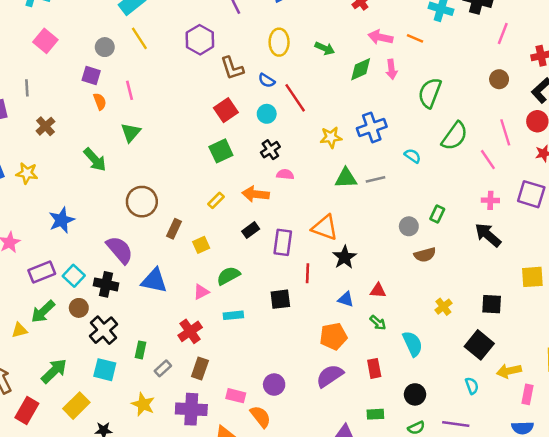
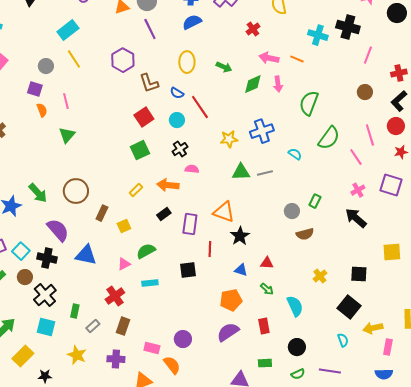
green arrow: (95, 160) -> (38, 193), moved
pink cross: (490, 200) -> (358, 190), turned -32
purple cross: (191, 409) -> (116, 359), size x0.7

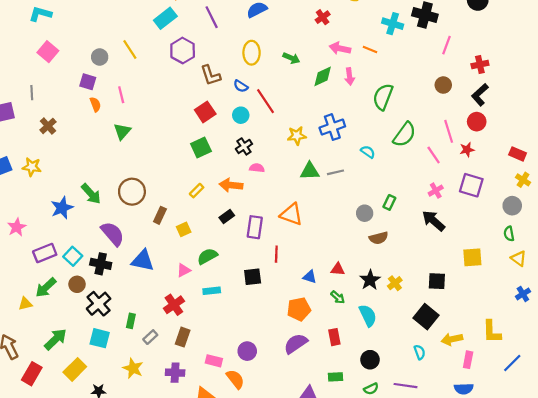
cyan rectangle: (68, 30) -> (165, 18), moved
red star: (401, 152) -> (467, 150), moved
black star: (240, 236) -> (370, 280), moved

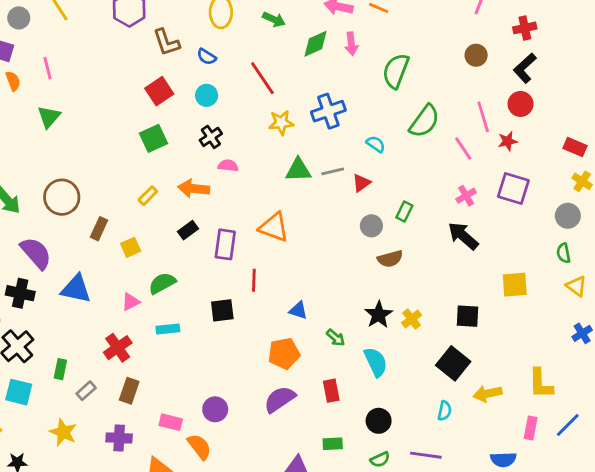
red line: (266, 101) -> (262, 78), moved
red triangle: (338, 269) -> (361, 183), moved, turned -40
cyan semicircle: (420, 352) -> (445, 411), turned 32
pink rectangle: (468, 360) -> (531, 428), moved

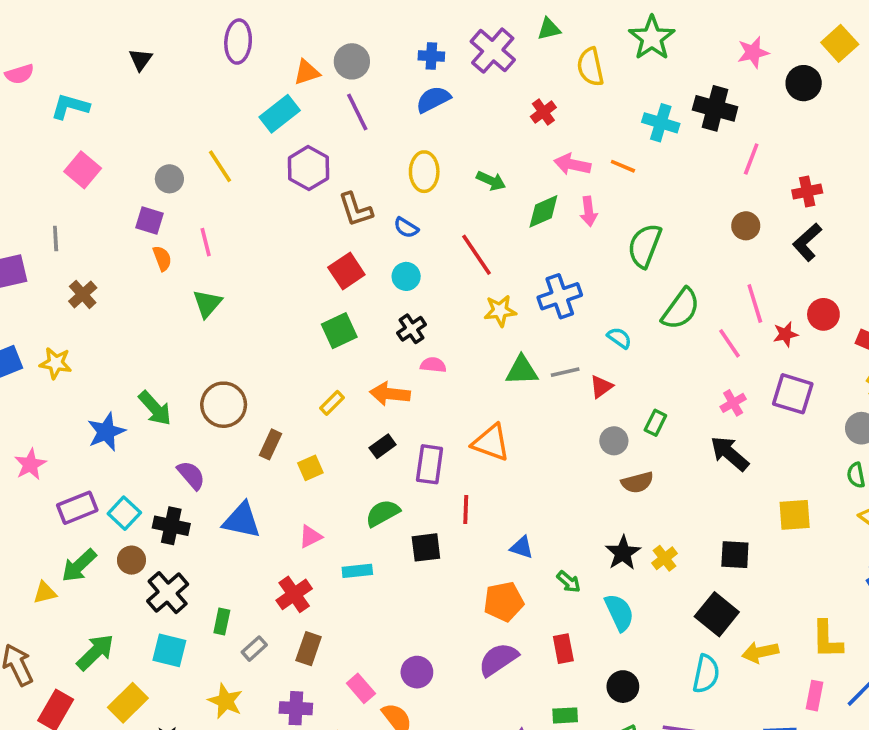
red circle: (521, 104) -> (823, 314), moved
purple semicircle: (36, 253) -> (191, 475), size x0.7
green semicircle: (162, 283) -> (383, 513), moved
cyan semicircle: (445, 411) -> (706, 674), size x1.5
pink rectangle: (171, 422) -> (361, 688), turned 35

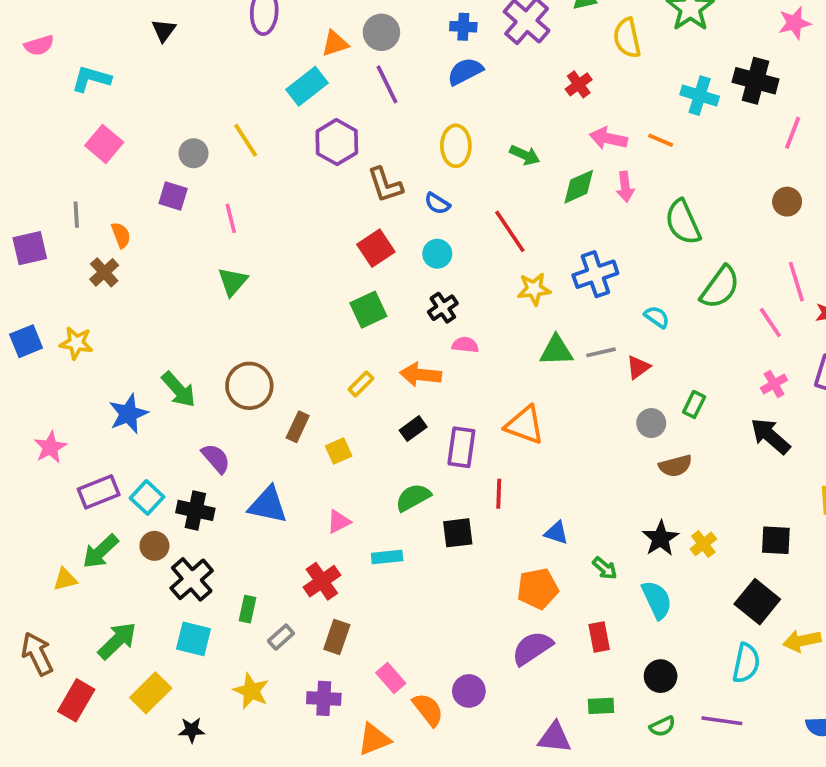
green semicircle: (645, 246) -> (683, 222), turned -45
orange semicircle: (162, 258) -> (121, 235), moved
purple circle: (417, 672) -> (469, 691), moved

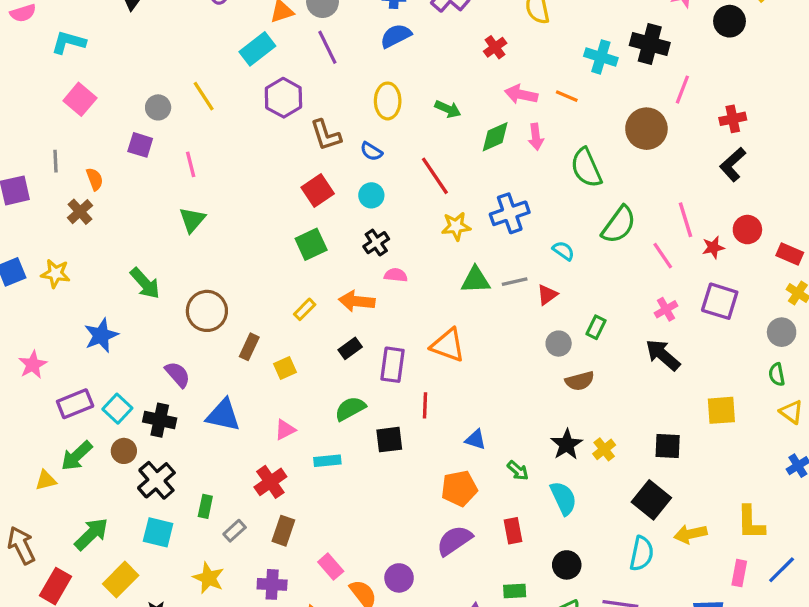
brown circle: (787, 202) -> (646, 129), moved, size x1.6
green arrow: (179, 390) -> (145, 283), moved

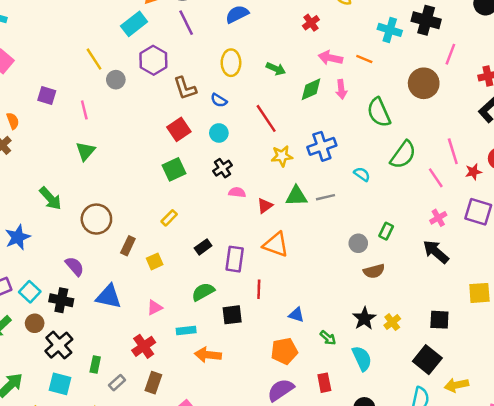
gray circle: (158, 107) -> (116, 80), moved
red triangle: (547, 295) -> (265, 206), moved
orange arrow: (357, 301) -> (208, 355), moved

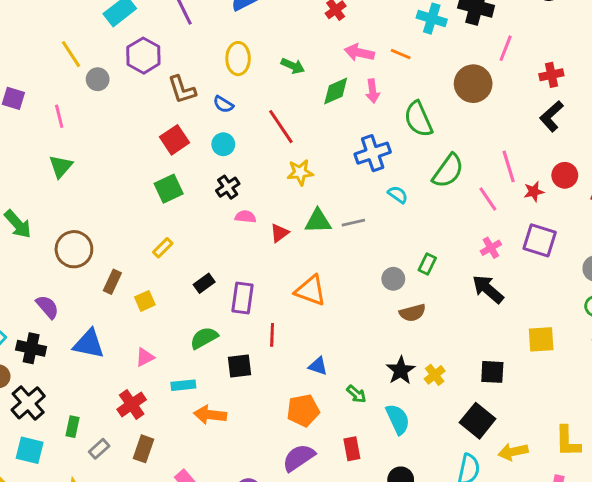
blue cross: (322, 146) -> (373, 153), moved
orange triangle: (276, 244) -> (311, 291), moved

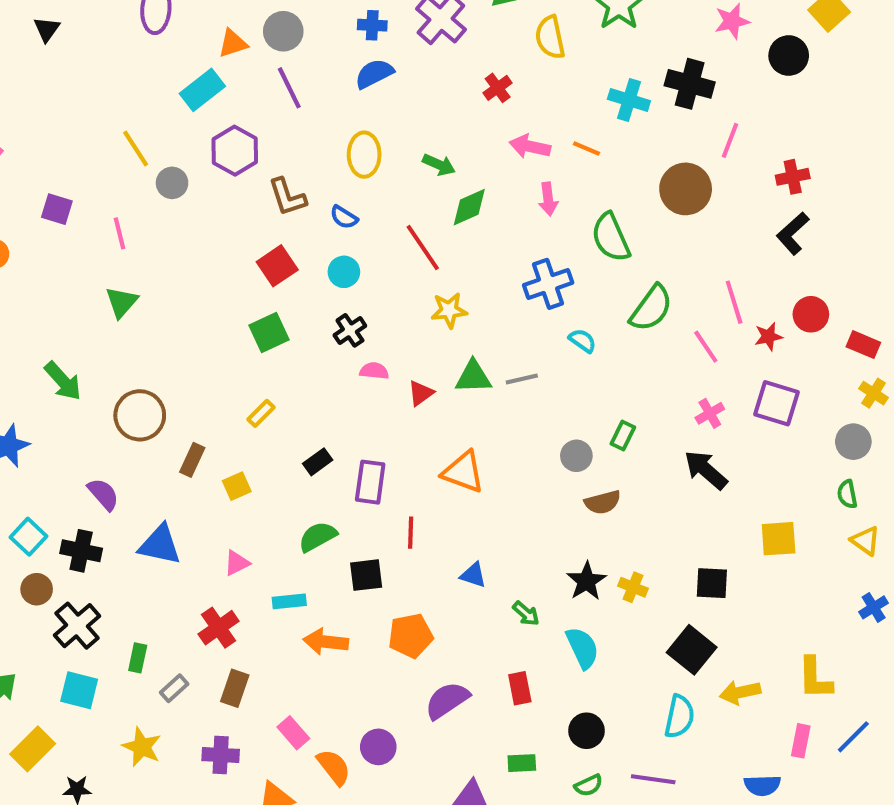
green diamond: (336, 91) -> (469, 207), moved
yellow cross: (435, 375) -> (633, 587), turned -30
orange pentagon: (303, 410) -> (411, 636), moved

